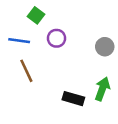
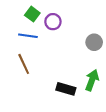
purple circle: (57, 38) -> (53, 22), moved
blue line: (19, 41) -> (28, 36), moved

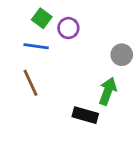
green arrow: (92, 80) -> (108, 91), moved

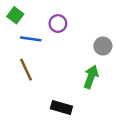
green square: (42, 18) -> (15, 15), moved
black rectangle: (85, 115) -> (61, 108), moved

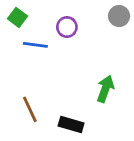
gray circle: (103, 46) -> (119, 16), moved
brown line: (26, 70) -> (30, 109), moved

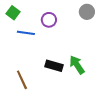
green arrow: (105, 89) -> (77, 65), turned -54
black rectangle: (71, 124) -> (54, 66), moved

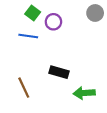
green square: (13, 13) -> (33, 13), moved
green arrow: (77, 65) -> (84, 93), moved, turned -60

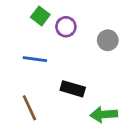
gray circle: (95, 13) -> (108, 40), moved
blue line: (28, 36) -> (35, 59), moved

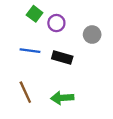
black rectangle: (73, 89) -> (62, 58), moved
green arrow: (104, 114) -> (62, 98), moved

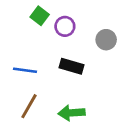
blue line: (30, 51) -> (25, 70), moved
brown line: (25, 92) -> (29, 106), turned 55

